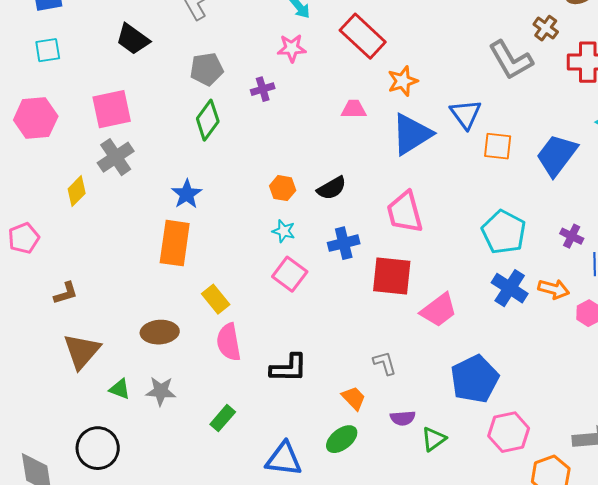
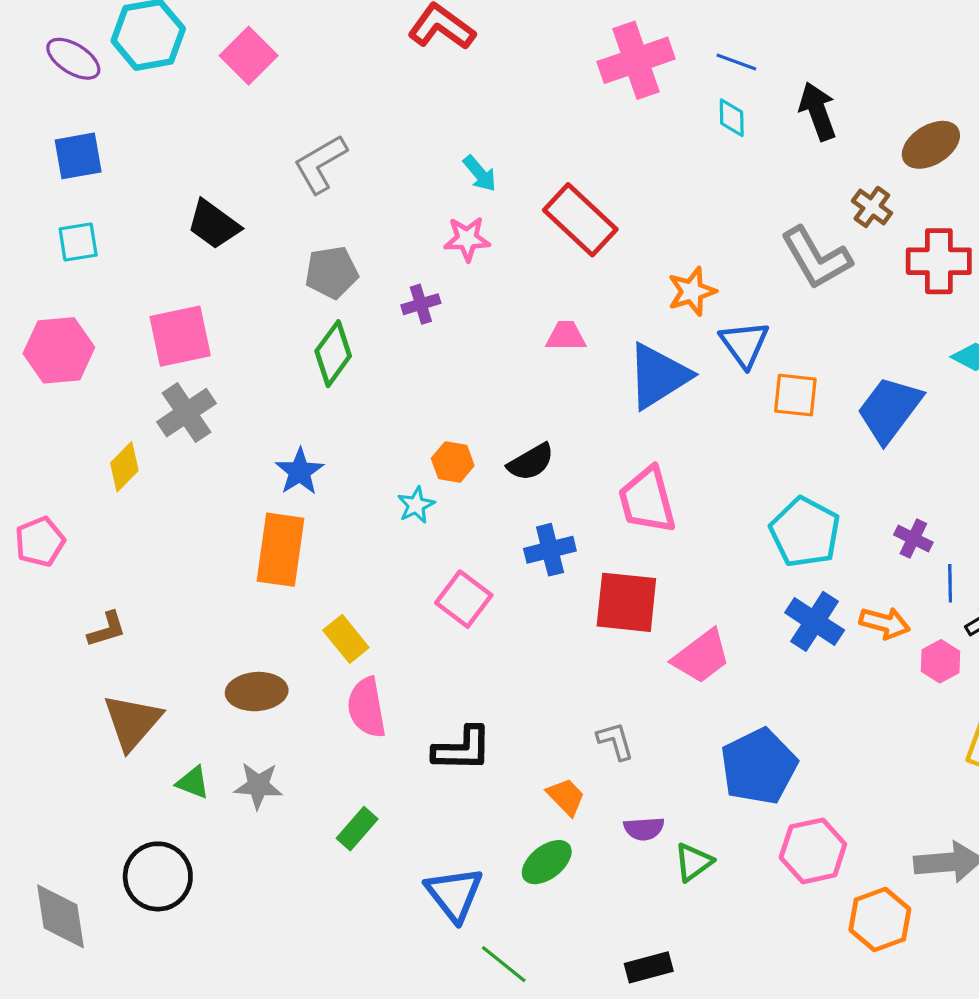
orange star: (403, 81) -> (692, 291), moved
cyan star: (284, 231) -> (416, 505), moved, turned 30
blue triangle: (284, 459) -> (454, 894), turned 45

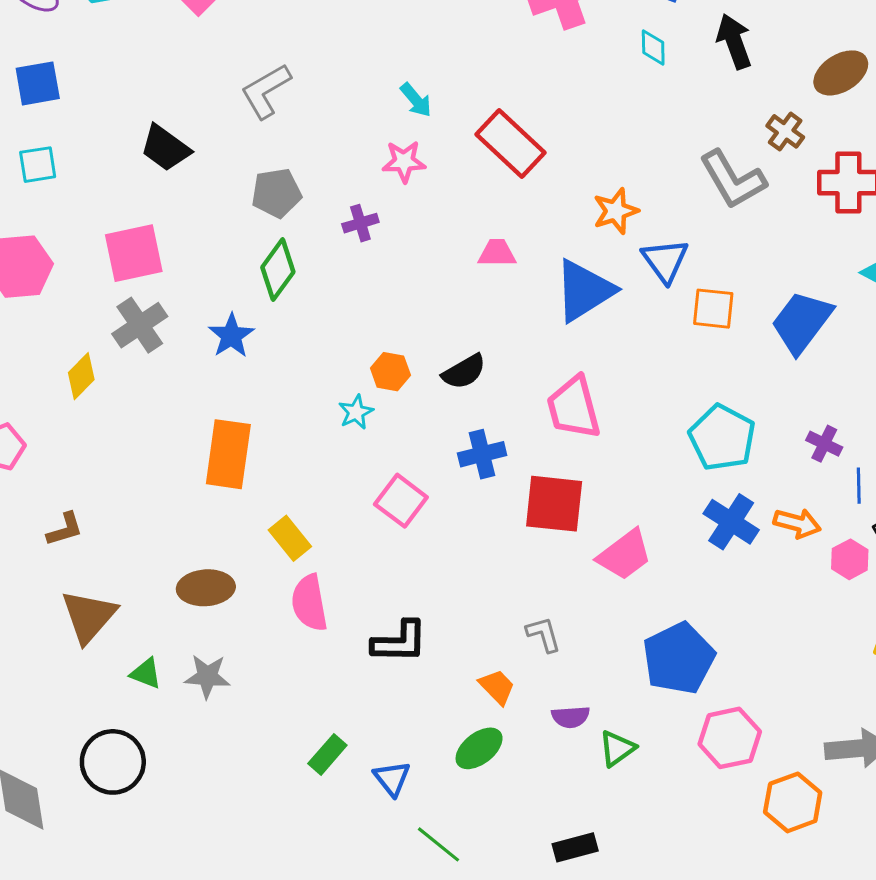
blue star: (300, 472) -> (231, 336), moved
green rectangle: (357, 829) -> (327, 754), moved
blue triangle: (454, 894) -> (392, 778), size x0.7

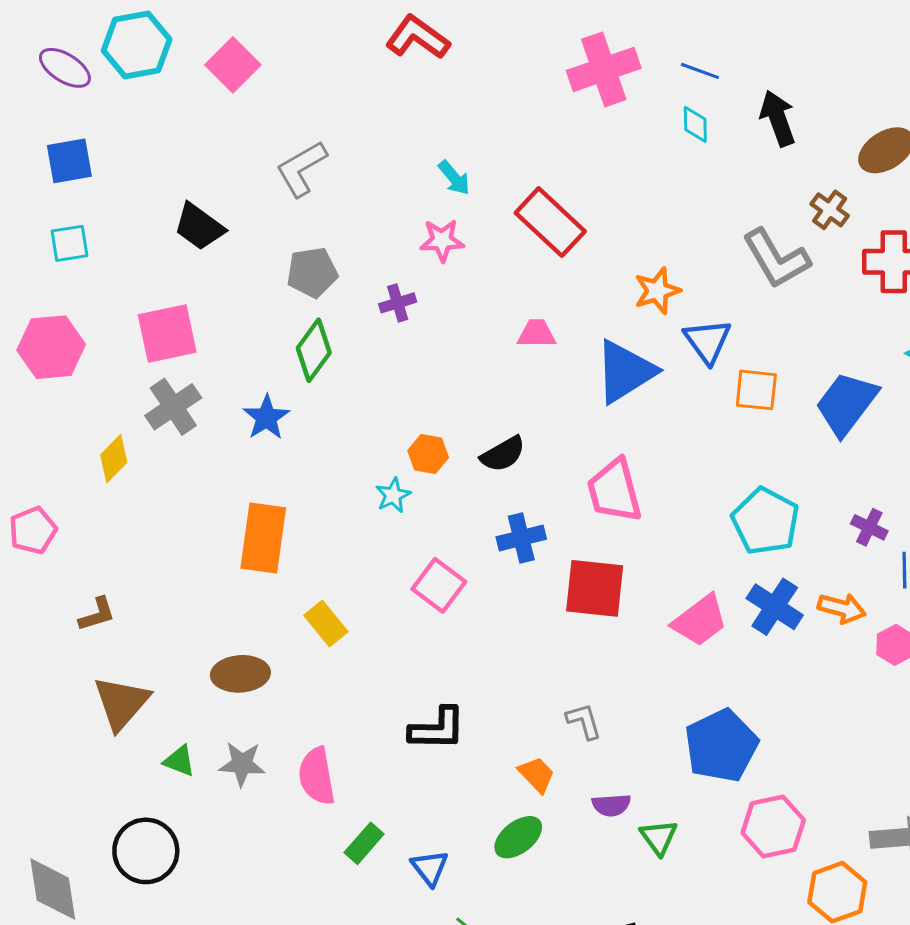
pink trapezoid: (625, 555) -> (700, 620), moved
pink semicircle: (309, 603) -> (317, 776), moved
green triangle: (617, 748) -> (659, 837), turned -30

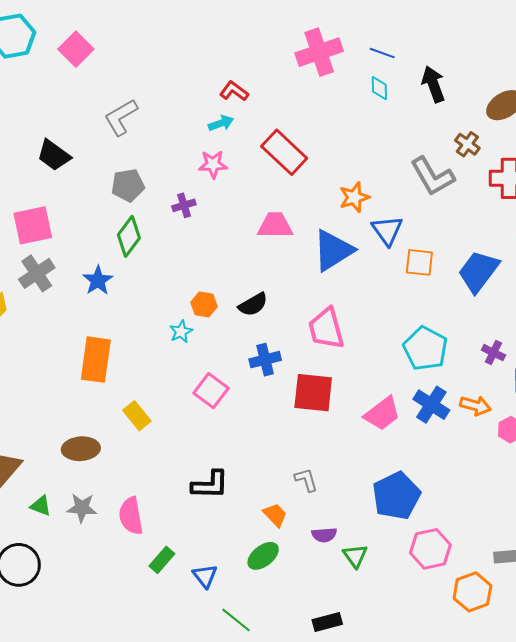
red L-shape: (417, 37) -> (234, 91), moved, size x0.7
cyan arrow: (454, 178) -> (221, 123), turned -70
pink trapezoid: (537, 333) -> (275, 225), size x1.4

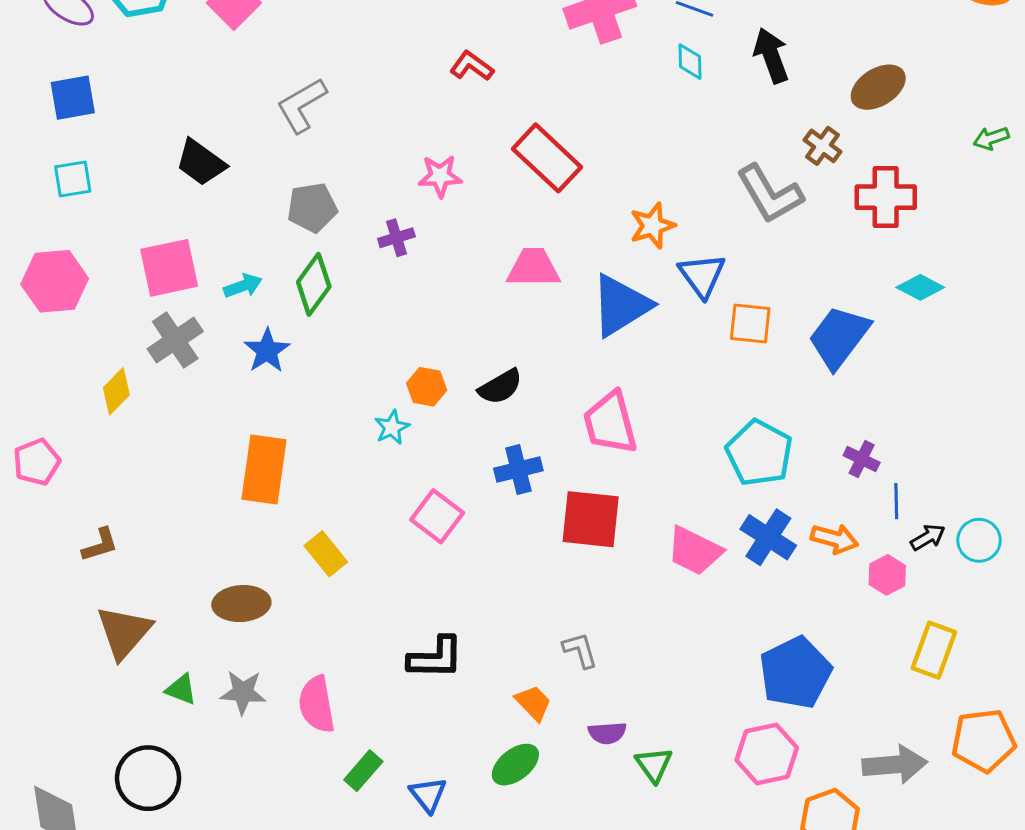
cyan arrow: (221, 123) -> (243, 286), moved
pink trapezoid: (382, 414) -> (695, 551), turned 63
blue pentagon: (396, 496) -> (795, 673), moved

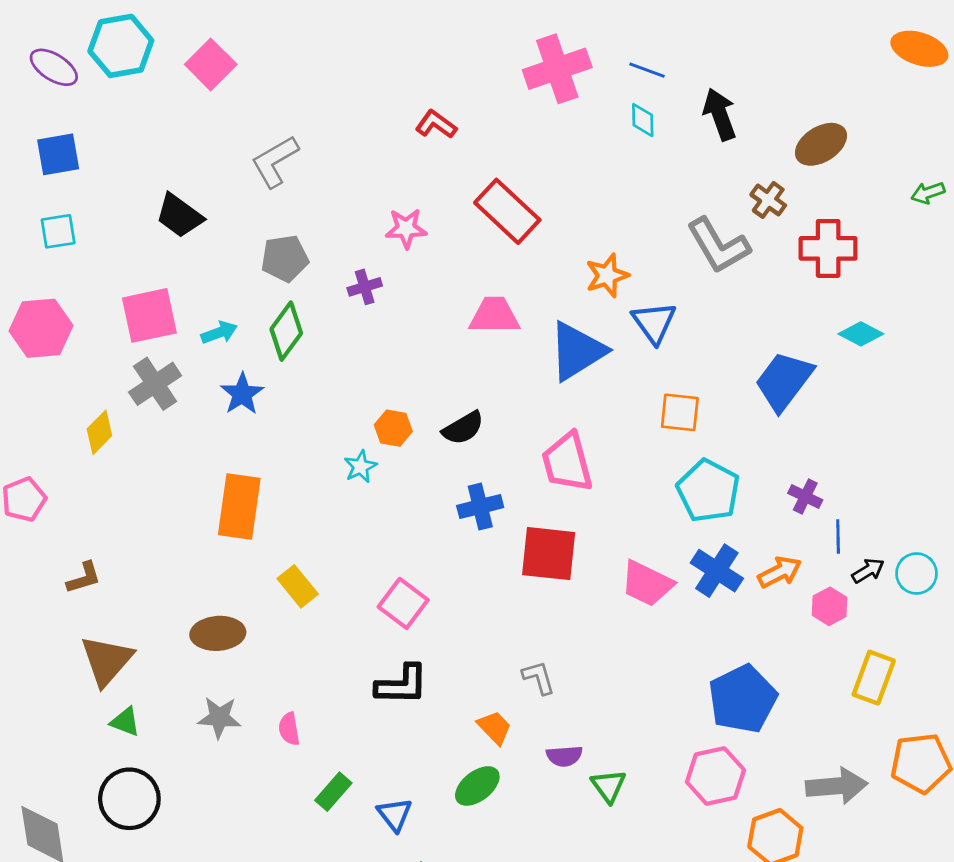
orange square: (750, 324) -> (680, 412), moved
pink square: (437, 516) -> (403, 603), moved
orange arrow: (835, 539) -> (780, 572), turned -42
green triangle: (181, 689) -> (125, 722), moved
pink semicircle: (317, 704) -> (289, 729), size x0.6

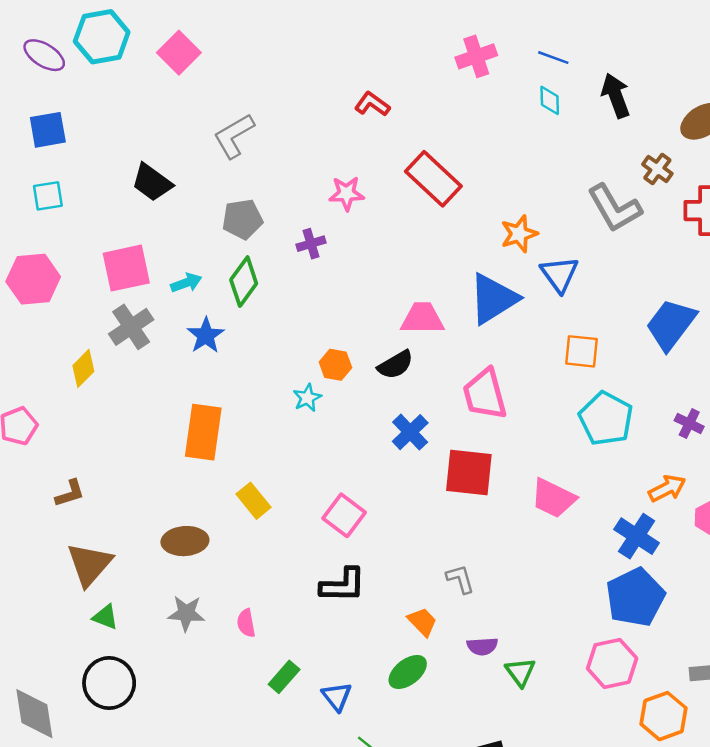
pink cross: (557, 69) -> (476, 56), size x0.7
pink trapezoid: (494, 315) -> (422, 318), moved
blue cross: (480, 506) -> (410, 432), turned -30
blue cross: (717, 571) -> (637, 536), moved

